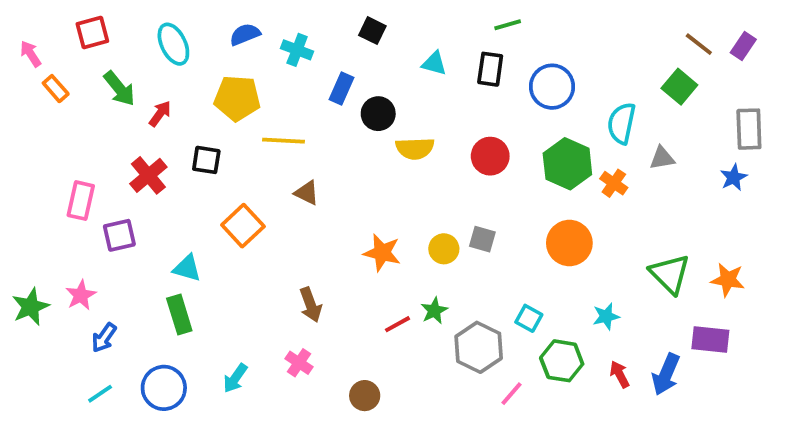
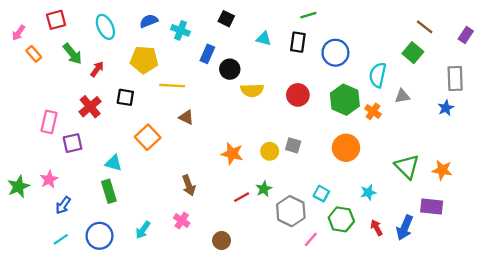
purple rectangle: (743, 46) -> (466, 35), moved
pink arrow: (31, 54) -> (18, 33), turned -112

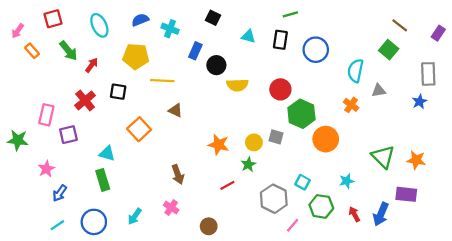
green hexagon: (345, 100) -> (301, 114), moved
green star: (18, 187) -> (18, 140), moved, turned 30
green star: (264, 189) -> (248, 164), moved

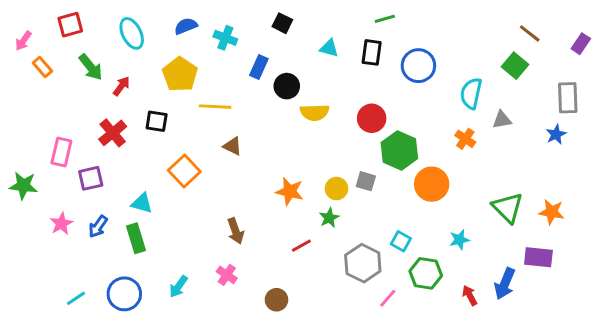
yellow pentagon: (136, 56) -> (180, 74), turned 30
blue arrow: (60, 193) -> (98, 227), moved
red arrow: (354, 214) -> (470, 295), moved

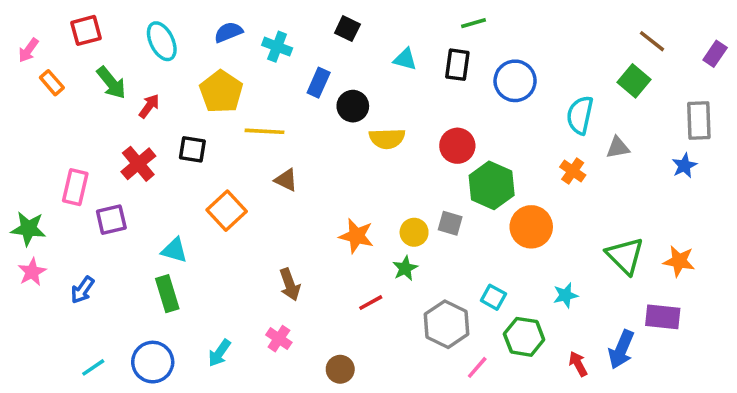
pink star: (61, 224) -> (32, 272), moved
blue arrow: (98, 227) -> (82, 290), moved

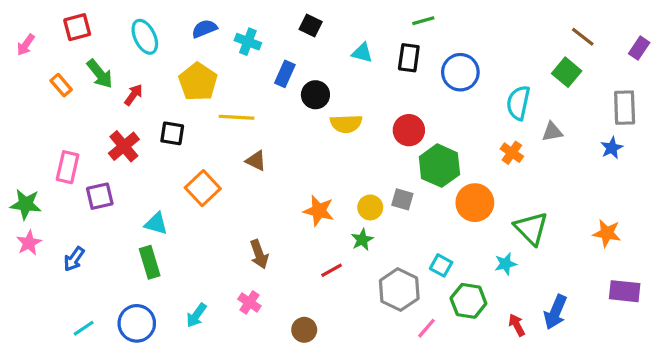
orange rectangle: (52, 83) -> (61, 85), moved
green triangle: (625, 256) -> (531, 228), moved
purple rectangle: (663, 317) -> (625, 291), moved

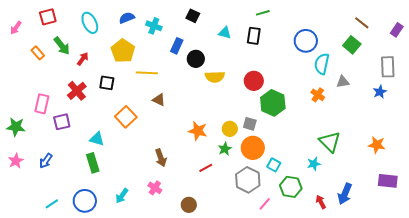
blue circle: (460, 72) -> (306, 41), moved
orange circle: (475, 203) -> (253, 148), moved
pink star: (29, 243) -> (16, 161), moved

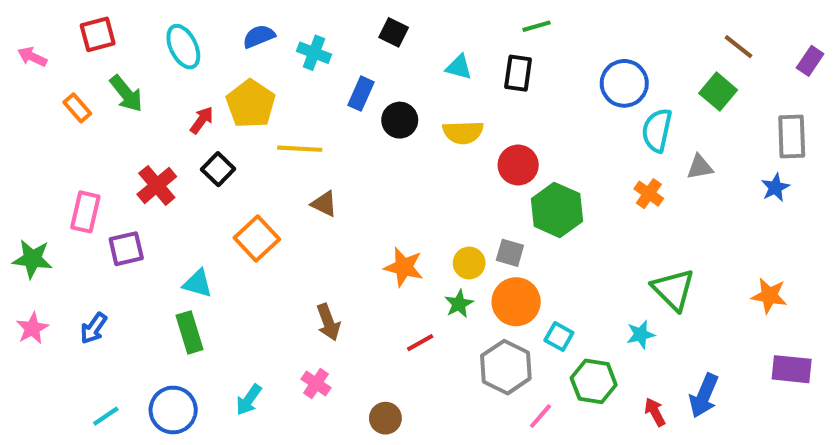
pink arrow: (16, 28) -> (32, 57), turned 80
red arrow: (83, 59) -> (202, 120), moved
yellow semicircle: (215, 77) -> (463, 132), moved
black square: (107, 83) -> (218, 169), turned 35

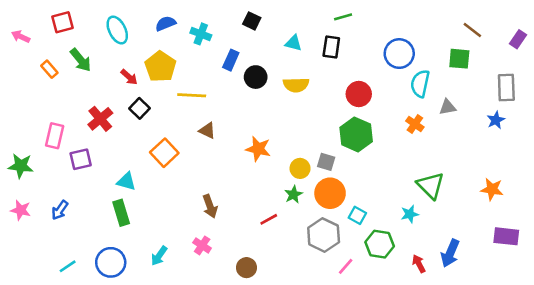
green square: (718, 92) -> (459, 59), turned -35
red arrow: (202, 120) -> (129, 77), turned 96
red circle: (518, 165) -> (359, 94), moved
orange star: (404, 267) -> (258, 149), moved
pink star: (32, 328) -> (21, 210), turned -30

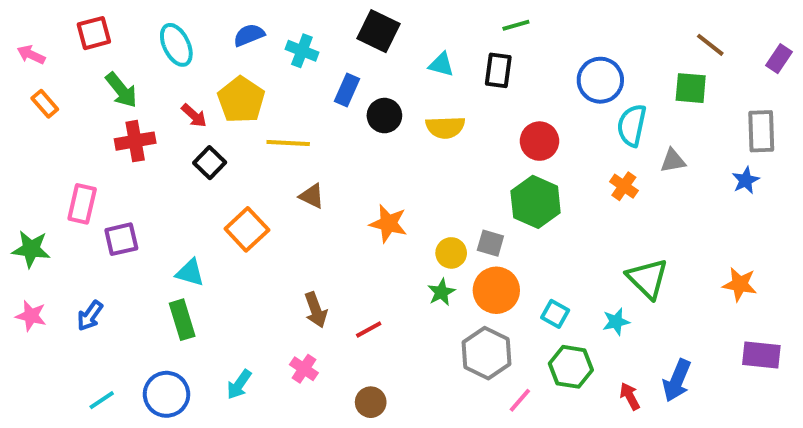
black square: (252, 21) -> (379, 31), size x1.5
orange rectangle: (49, 69) -> (45, 104), moved
red cross: (100, 119) -> (135, 141), moved, turned 30
cyan square: (357, 215) -> (555, 314), moved
red line: (269, 219) -> (369, 330), moved

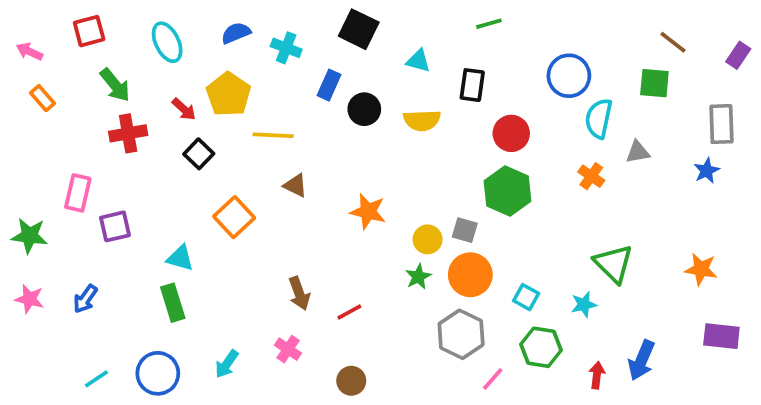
black rectangle: (498, 70) -> (472, 85), moved
red arrow: (630, 396) -> (597, 375), turned 35

